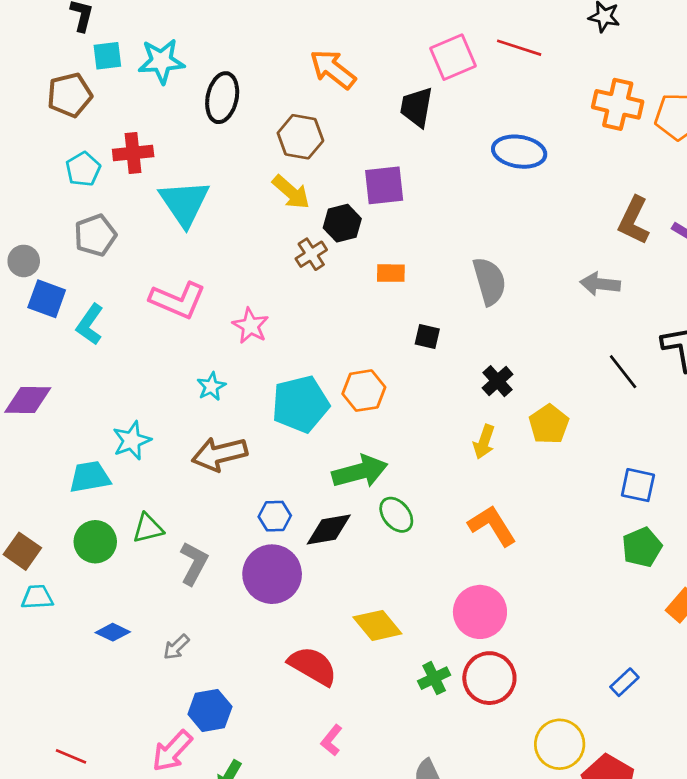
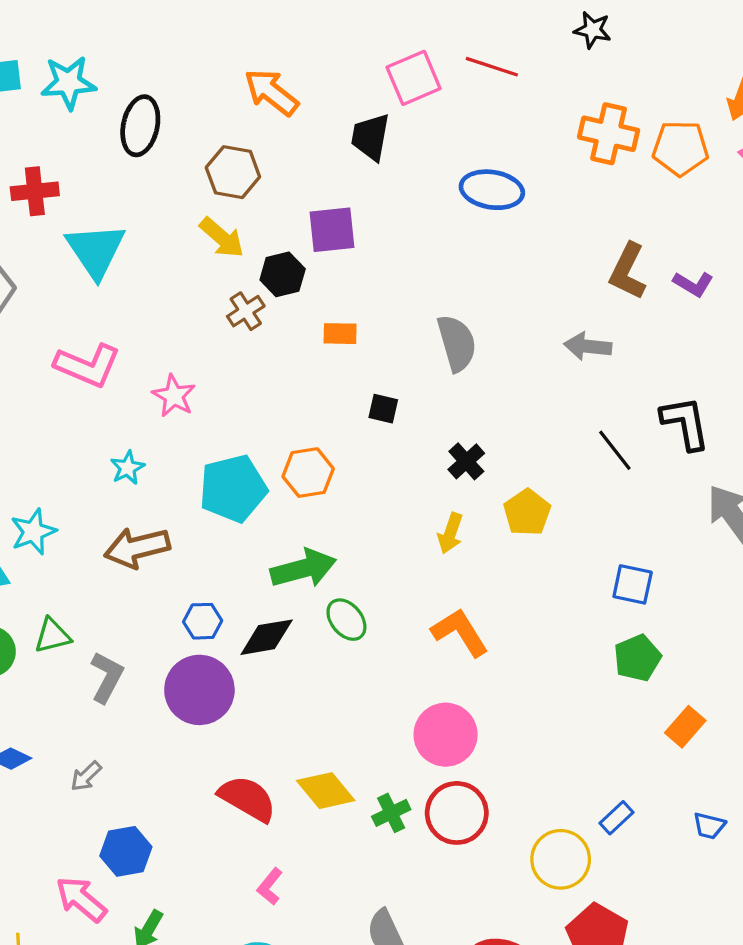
yellow diamond: (377, 625) -> (326, 791), moved
yellow circle: (560, 744) -> (561, 859), moved
pink arrow: (172, 751) -> (81, 899), turned 87

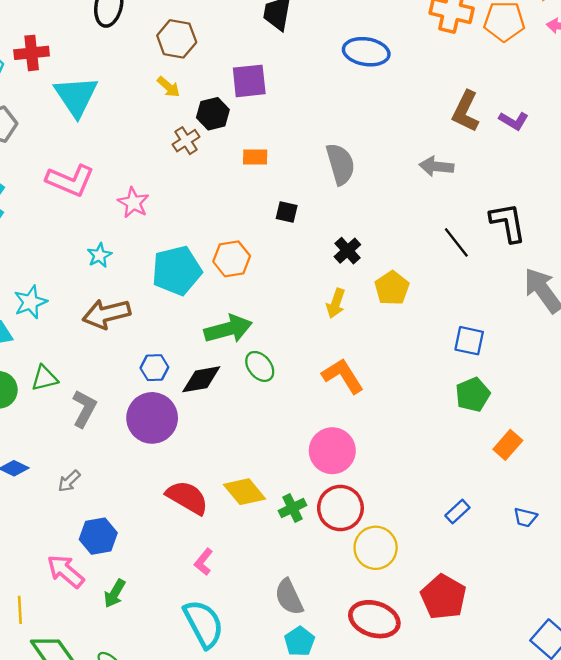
yellow arrow: (222, 238) -> (168, 87), size x0.7
yellow circle: (561, 859) -> (376, 548), moved

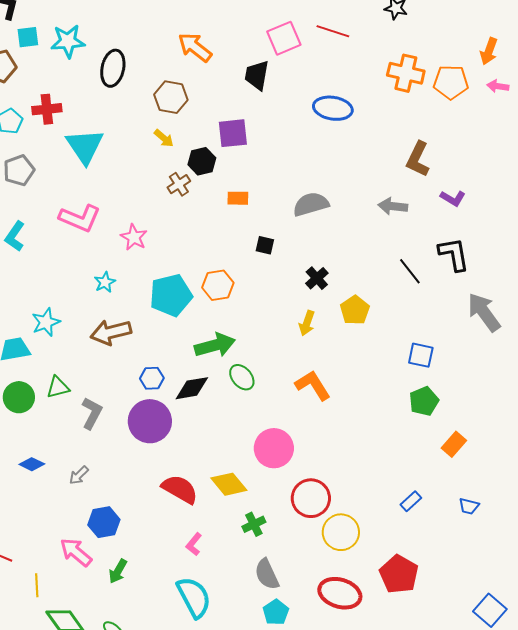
purple L-shape: (514, 121) -> (453, 198), moved
gray semicircle: (340, 164) -> (311, 204), turned -90
pink circle: (332, 451) -> (274, 448), moved
green cross: (292, 508) -> (254, 524), moved

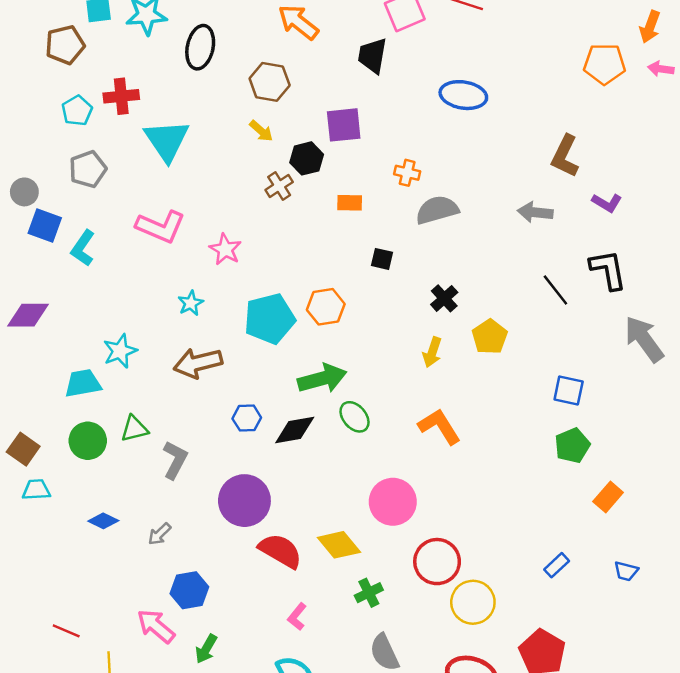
orange cross: (406, 73) -> (407, 173), moved, size x0.6
purple circle: (150, 421) -> (244, 501), moved

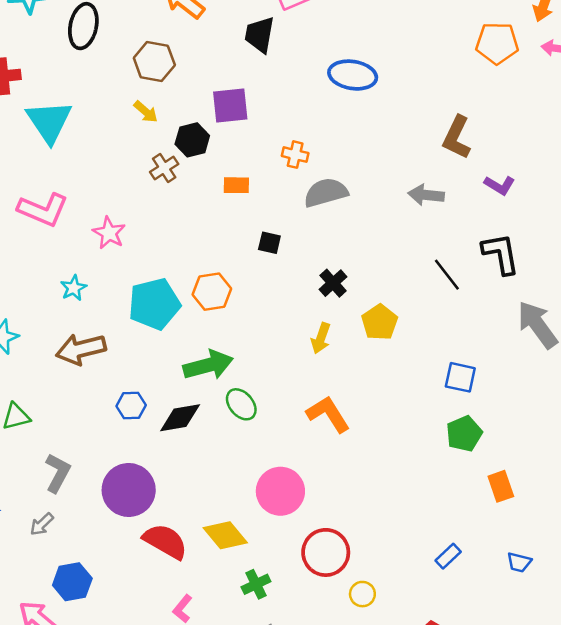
gray L-shape: (175, 460) -> (58, 473), moved
orange rectangle: (608, 497) -> (501, 486), turned -60
yellow circle: (473, 602) -> (362, 594), size x0.6

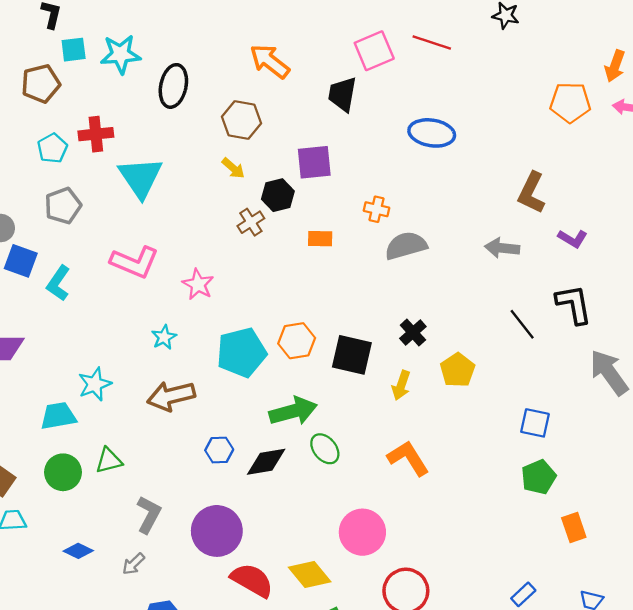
black square: (269, 243) -> (352, 355), moved, size x1.8

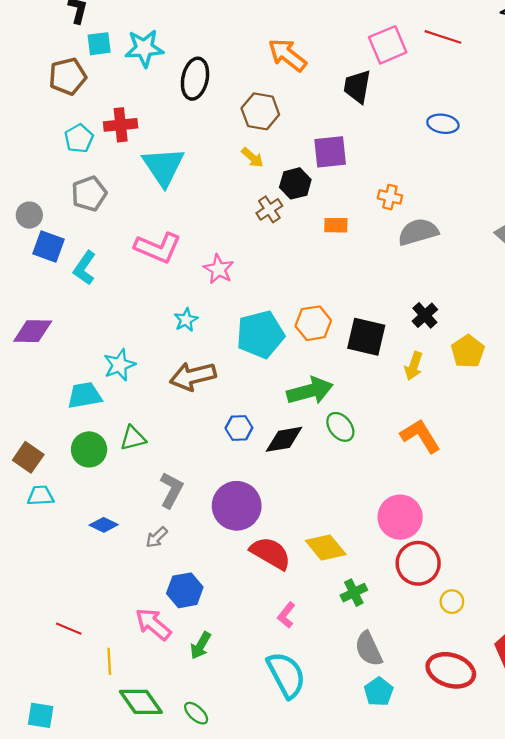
blue ellipse: (432, 133) -> (443, 124), size x0.7
pink circle: (362, 532) -> (400, 517), moved

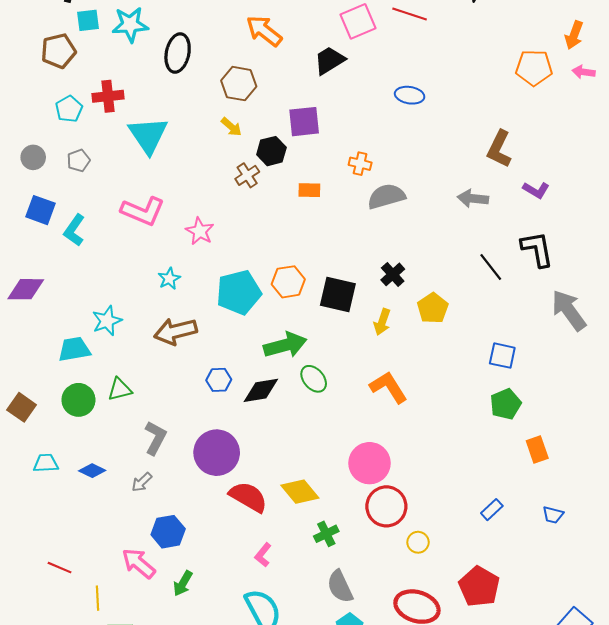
black trapezoid: (357, 87) -> (329, 60), turned 48
gray pentagon: (89, 194) -> (78, 161), size x0.7
gray circle: (29, 215) -> (33, 157), moved
cyan trapezoid: (41, 496) -> (46, 463), moved

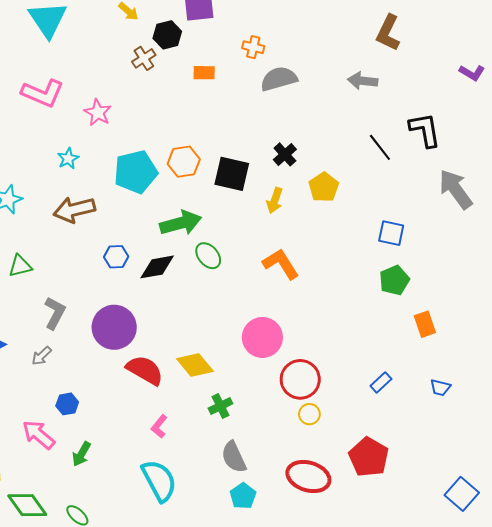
purple L-shape: (536, 190) -> (472, 73), moved
red circle: (386, 506) -> (300, 379), moved
blue hexagon: (168, 532) -> (67, 404), size x0.7

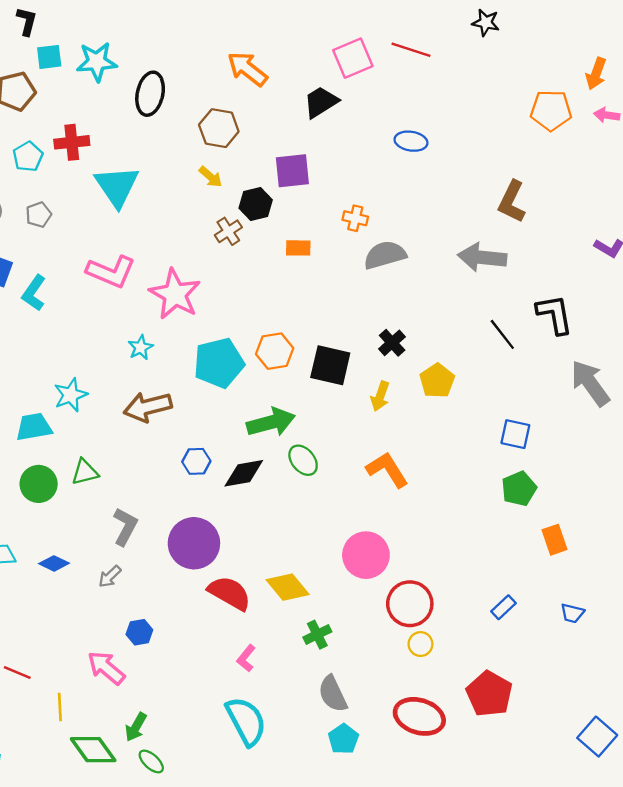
gray arrow: (363, 81) -> (482, 257), size x1.4
pink star: (98, 113) -> (175, 294), size x1.6
green arrow: (81, 454) -> (136, 727), moved

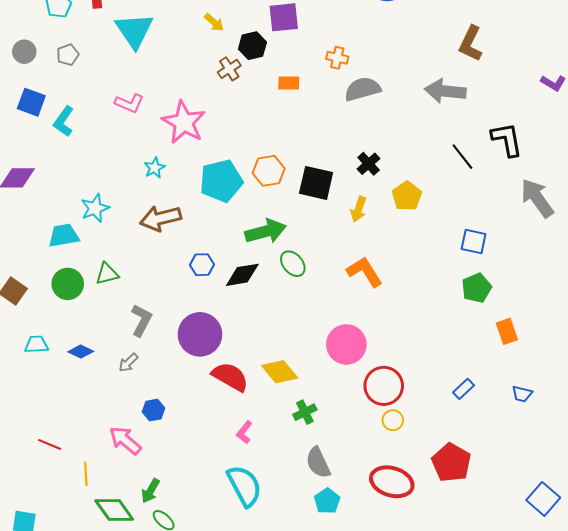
pink L-shape: (111, 272) -> (129, 103), size x0.7

